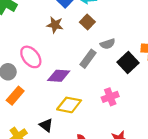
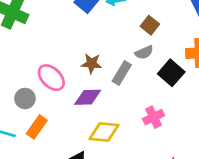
brown square: (87, 22) -> (150, 25), moved
brown star: (55, 25) -> (92, 64), moved

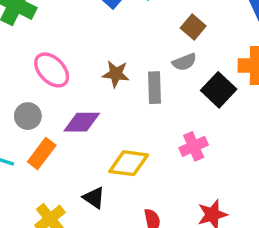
gray rectangle: (122, 73) -> (154, 88), turned -35
pink ellipse: (51, 78) -> (52, 70), moved
purple diamond: (88, 97) -> (82, 122), moved

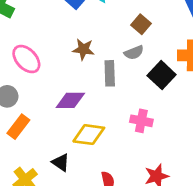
brown star: (116, 74) -> (83, 49), moved
purple diamond: (82, 122) -> (70, 100), moved
pink cross: (194, 146) -> (141, 121), turned 35

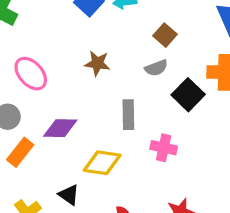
gray rectangle: (110, 73) -> (128, 115), moved
purple diamond: (70, 100) -> (60, 128), moved

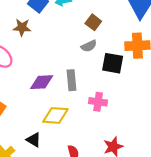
brown star: (97, 63) -> (22, 27), moved
black square: (188, 95) -> (113, 63), turned -30
purple diamond: (60, 128) -> (42, 82), moved

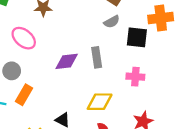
pink cross: (98, 102) -> (135, 77), moved
yellow diamond: (55, 115) -> (100, 102), moved

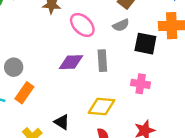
pink ellipse: (24, 38) -> (82, 25), moved

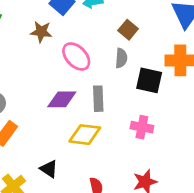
gray semicircle: (121, 25) -> (121, 58), turned -63
yellow diamond: (101, 107) -> (85, 135), moved

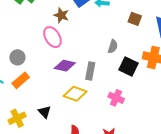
brown square: (128, 30) -> (135, 19), moved, turned -32
pink ellipse: (76, 56) -> (52, 37), moved

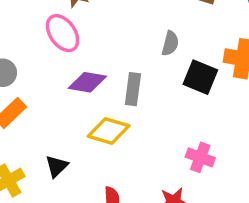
pink cross: (116, 98) -> (200, 157), moved
black triangle: (45, 112) -> (57, 166), turned 32

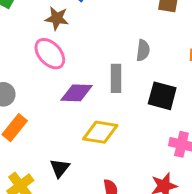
black square: (200, 77) -> (162, 96), moved
gray rectangle: (133, 89) -> (116, 78), moved

